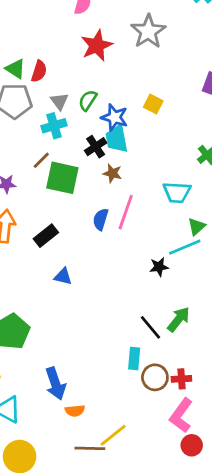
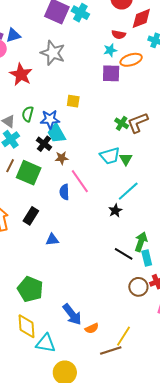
green square: (62, 178) -> (29, 173), turned 30
pink line: (126, 212) -> (80, 181), turned -35
green triangle: (197, 227) -> (126, 159), moved
cyan rectangle: (134, 358) -> (147, 258), moved

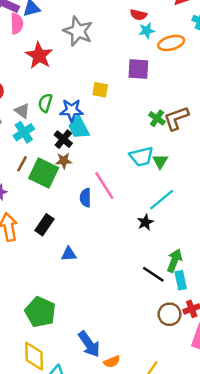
red semicircle: (119, 35) -> (138, 15), moved
purple square: (111, 73) -> (138, 69), moved
brown star: (62, 158) -> (64, 161), moved

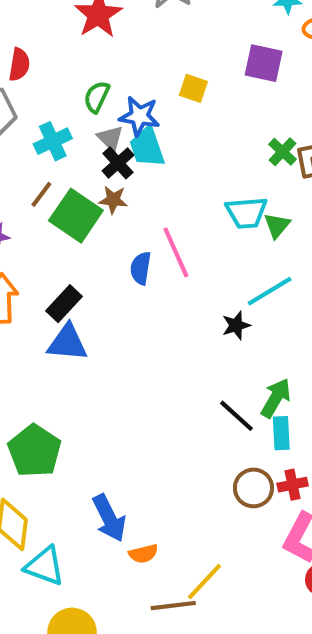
gray triangle: (22, 111) -> (110, 138), moved
blue triangle: (69, 254) -> (67, 343), moved, size x1.5

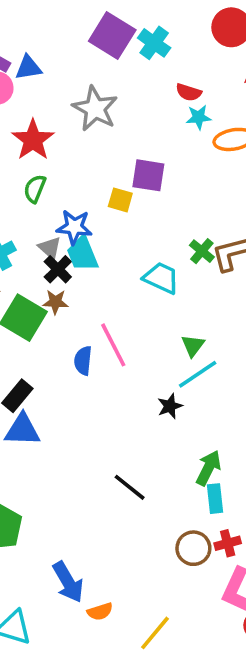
purple square: (264, 63) -> (148, 175), moved
green semicircle: (97, 97) -> (35, 189), moved
cyan trapezoid: (246, 213) -> (161, 278), moved, turned -147
green triangle: (277, 226) -> (193, 346), moved
black line: (236, 416) -> (130, 487), moved

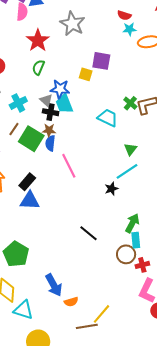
black cross: (58, 269) -> (51, 112), turned -35
pink line: (113, 345) -> (69, 166), moved
green triangle: (193, 346) -> (130, 149), moved
blue semicircle: (83, 361) -> (50, 143), moved
brown circle: (193, 548) -> (126, 254), moved

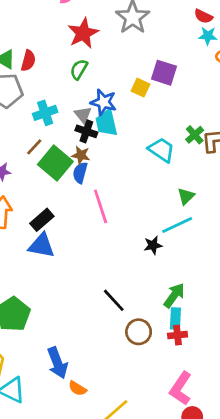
brown circle: (126, 254) -> (139, 332), moved
red cross: (142, 265) -> (178, 335), moved
orange semicircle: (71, 302) -> (77, 388), turned 40

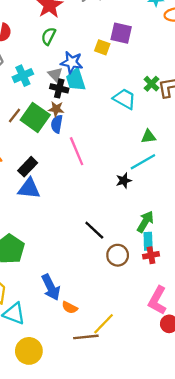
brown line: (34, 147) -> (14, 116), moved
green triangle: (186, 196) -> (148, 137), turned 42

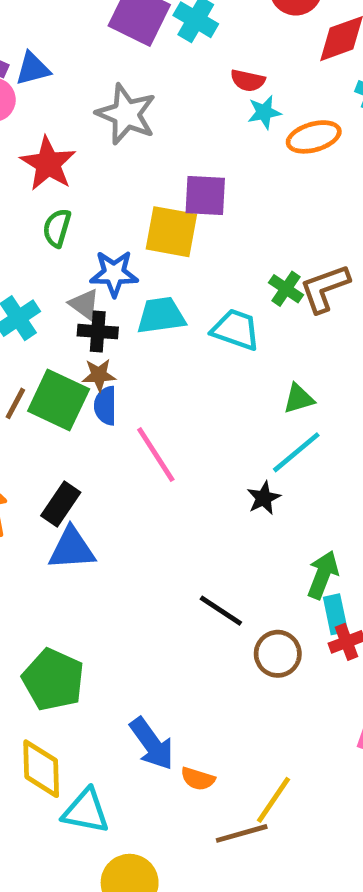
yellow square: (102, 47) -> (171, 232), size x1.6
cyan trapezoid: (76, 80) -> (161, 316), moved, turned 110

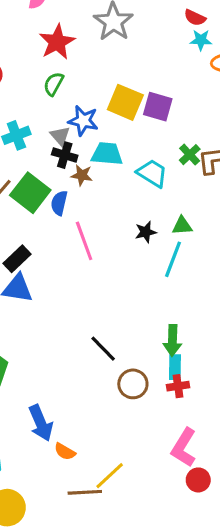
purple square: (205, 195) -> (158, 107), moved
brown star: (99, 375) -> (82, 175), moved
cyan line: (296, 452) -> (173, 259), turned -42
black star: (264, 498) -> (146, 232), moved
green arrow: (323, 575) -> (172, 340), turned 148

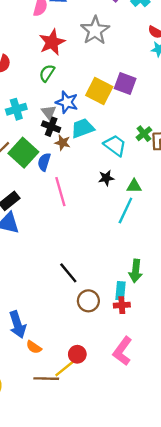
purple square: (158, 107) -> (125, 84), moved
cyan trapezoid: (107, 154) -> (83, 128), turned -30
black star: (146, 232) -> (106, 178), moved
green arrow: (172, 340) -> (136, 271), moved
red circle: (198, 480) -> (77, 354), moved

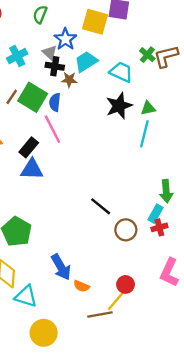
blue star: (67, 102) -> (65, 39), turned 30
black star: (106, 178) -> (119, 106), size x1.6
pink line: (60, 192) -> (52, 129), moved
cyan rectangle: (121, 291) -> (155, 214), turned 36

